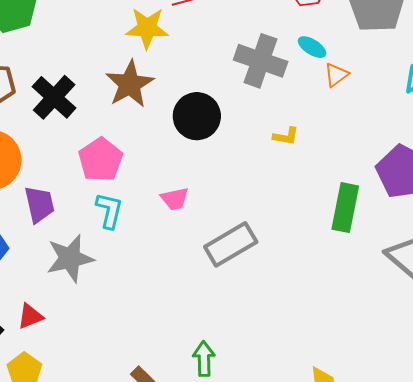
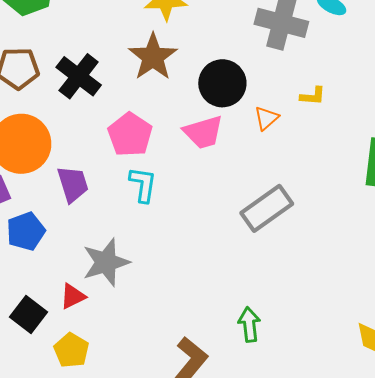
orange triangle: (336, 75) -> (266, 118), moved
pink trapezoid: (175, 199) -> (203, 132), moved, size x1.4
gray star: (70, 258) -> (106, 262), moved

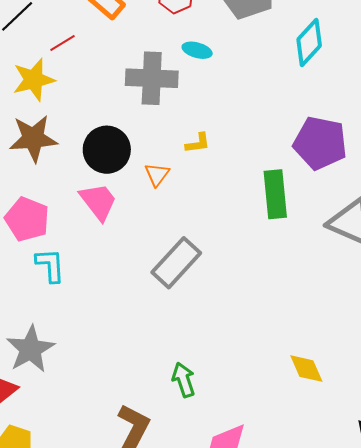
brown star: (153, 57) -> (33, 138), turned -30
pink trapezoid: (203, 132) -> (98, 201), turned -99

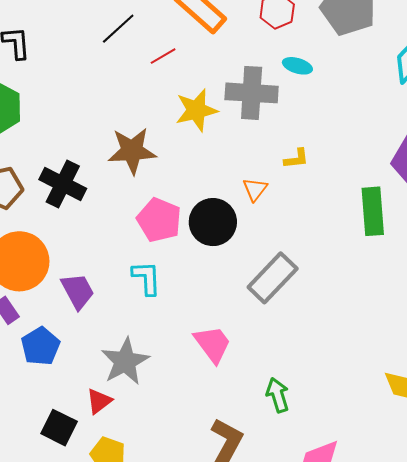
yellow star: (34, 80) -> (196, 110), moved
black circle: (107, 150) -> (213, 222), moved
pink trapezoid: (98, 201) -> (213, 344), moved
pink pentagon: (27, 219) -> (159, 220), moved

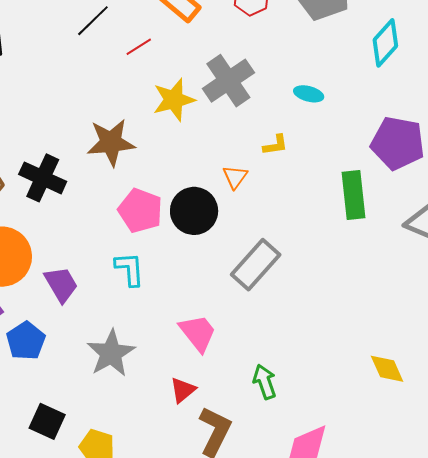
cyan ellipse: (297, 66) -> (309, 94), moved
gray cross: (252, 93) -> (228, 81), turned -36
red triangle: (99, 401) -> (183, 390), moved

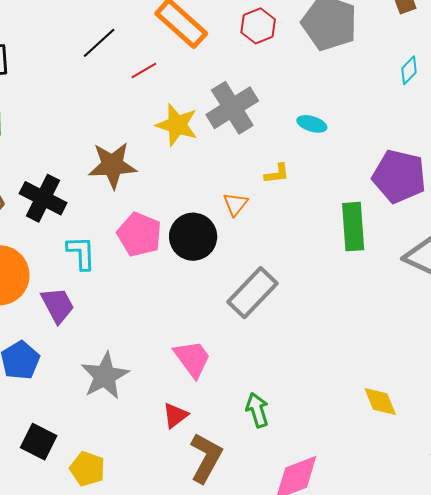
cyan diamond: (385, 43) -> (409, 70), moved, size x0.6
yellow star: (174, 100) -> (177, 125), turned 30
cyan L-shape: (130, 269) -> (81, 253), moved

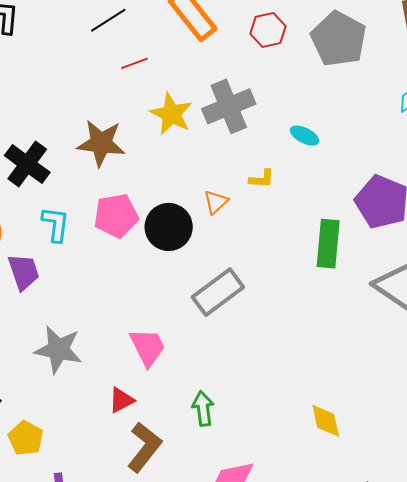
red line: (144, 71) -> (134, 63), moved
pink pentagon: (139, 234) -> (116, 216), turned 30
gray star: (105, 376) -> (58, 349), turned 30

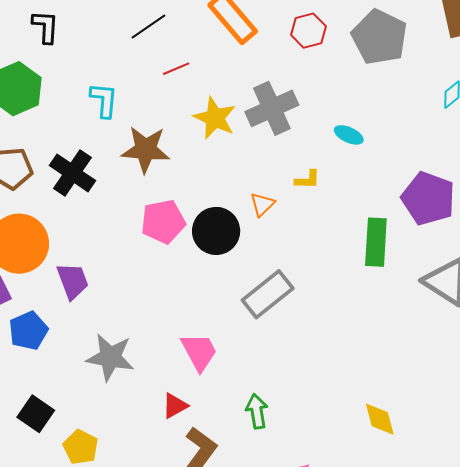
cyan L-shape: (56, 224) -> (104, 100), moved

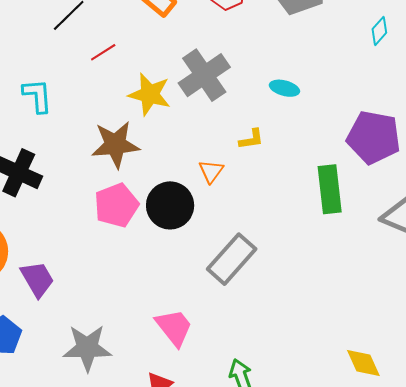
brown star: (146, 149) -> (115, 145), moved

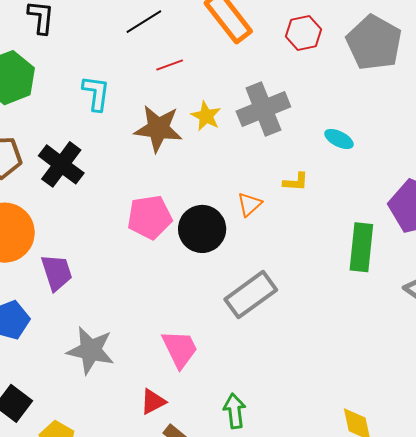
yellow star: (150, 94) -> (206, 116), size x0.7
brown star: (115, 145) -> (158, 129), moved

